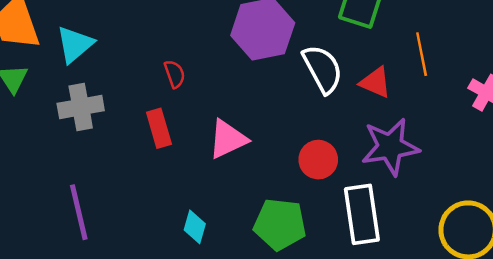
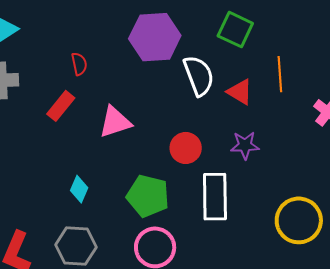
red rectangle: (159, 128) -> (61, 106), turned 48
purple star: (390, 147) -> (245, 145), size x0.6

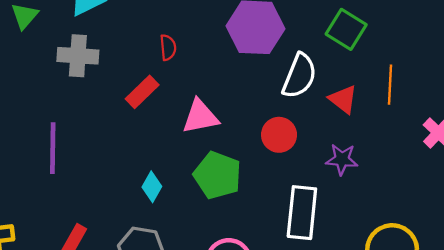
white semicircle: (199, 76) -> (299, 76), turned 36
red circle: (186, 148) -> (279, 135), moved
green pentagon: (148, 196) -> (217, 175), moved

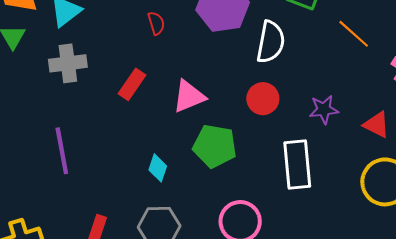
red semicircle: (168, 47) -> (156, 23), moved
orange line: (390, 85) -> (354, 34), turned -40
red triangle: (343, 99) -> (376, 125), moved

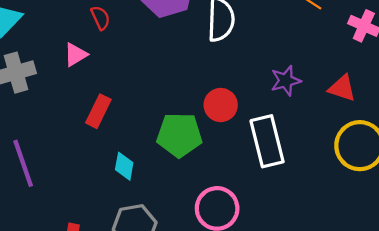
red rectangle: (132, 84) -> (98, 111), moved
pink triangle: (189, 96) -> (76, 55), moved, size x0.7
red circle: (263, 99) -> (221, 105), moved

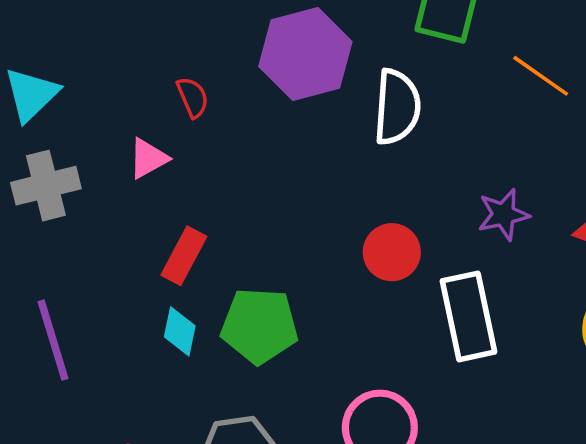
green pentagon: (179, 135) -> (259, 326), moved
cyan diamond: (124, 166) -> (180, 331), moved

